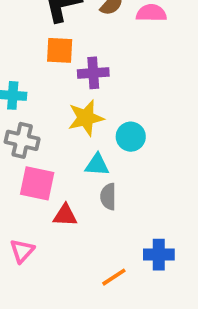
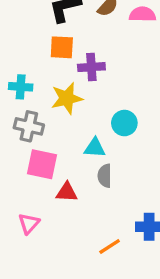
yellow star: (86, 118) -> (67, 98), moved

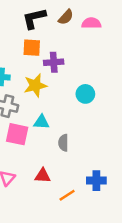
cyan circle: (124, 123) -> (85, 94), moved
cyan triangle: (95, 148) -> (41, 122), moved
red triangle: (67, 192) -> (43, 176), moved

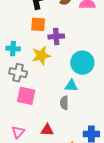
cyan circle: (85, 94) -> (82, 63), size x1.5
cyan triangle: (41, 122) -> (71, 86), moved

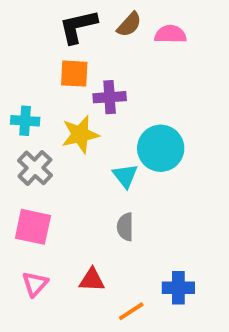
gray cross: (18, 73) -> (35, 168), turned 30
cyan triangle: (71, 86) -> (125, 176), moved, turned 48
pink square: (26, 96) -> (33, 227), moved

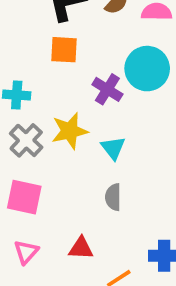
purple cross: (110, 97) -> (107, 89), moved, turned 36
yellow star: (80, 135) -> (70, 131), moved
cyan circle: (161, 148) -> (147, 69), moved

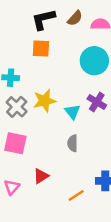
purple cross: (107, 89) -> (97, 102), moved
red triangle: (81, 248) -> (41, 176), moved, turned -35
pink triangle: (26, 252) -> (12, 187), moved

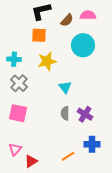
brown semicircle: (75, 18) -> (67, 20), moved
yellow star: (45, 101) -> (47, 61), moved
purple cross: (97, 102) -> (85, 114), moved
red triangle: (41, 176) -> (31, 161), moved

